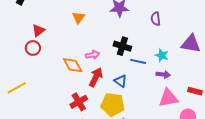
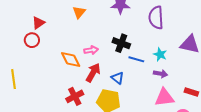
purple semicircle: (156, 19) -> (156, 18), size x1.6
yellow line: (17, 88) -> (14, 79), turned -72

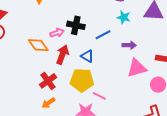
black cross: (121, 43) -> (76, 25), moved
cyan star: (160, 54) -> (124, 17), moved
blue line: (136, 59) -> (103, 35), turned -35

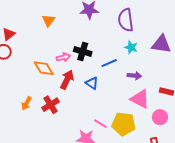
pink triangle: (137, 68) -> (140, 99), turned 40
yellow pentagon: (82, 80) -> (123, 124), moved
orange arrow: (48, 103) -> (27, 103), moved, turned -32

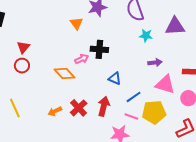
orange triangle: (49, 20) -> (76, 23), moved
blue line: (109, 63) -> (134, 97), moved
red arrow: (67, 80) -> (104, 106), moved
orange arrow: (27, 103) -> (55, 111), turned 48

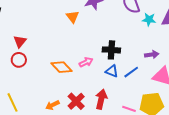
cyan star: (146, 36) -> (149, 20), moved
black cross: (99, 49) -> (111, 50), moved
pink arrow: (82, 59) -> (86, 62), moved
blue line: (134, 97) -> (131, 72), moved

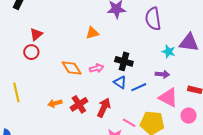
orange triangle: (73, 17) -> (92, 33), moved, turned 40
cyan star: (149, 20) -> (169, 52), moved

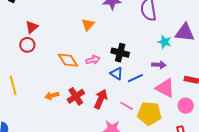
orange triangle: (92, 33) -> (88, 25), turned -32
pink line: (129, 123) -> (127, 106), moved

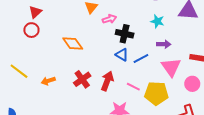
cyan star: (164, 42) -> (157, 21), moved
pink arrow: (93, 60) -> (109, 19), moved
yellow line: (13, 85) -> (19, 71), turned -36
pink triangle: (165, 88) -> (171, 67), turned 30
orange arrow: (52, 96) -> (48, 81), moved

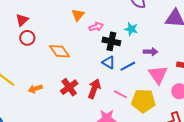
cyan star: (157, 21) -> (131, 29), moved
red circle: (31, 30) -> (27, 38), moved

